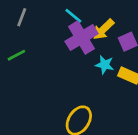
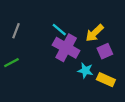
yellow arrow: (103, 29) -> (95, 33), moved
purple cross: (82, 38) -> (66, 48), turned -30

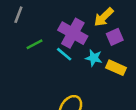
cyan line: (59, 30) -> (64, 54), moved
green line: (11, 63) -> (35, 44), moved

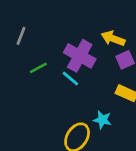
yellow arrow: (104, 17) -> (113, 38), turned 65
cyan star: (94, 58) -> (102, 120), moved

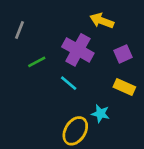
yellow arrow: (113, 38) -> (102, 21), moved
cyan line: (70, 79) -> (69, 83), moved

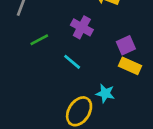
purple cross: (78, 50) -> (82, 27), size x0.7
purple square: (123, 54) -> (126, 45), moved

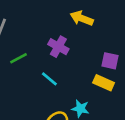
purple square: (126, 45) -> (110, 61), moved, turned 36

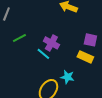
purple cross: (58, 47) -> (51, 43), moved

